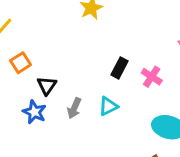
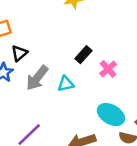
gray arrow: (74, 108) -> (37, 78), size x1.5

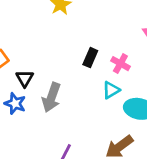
cyan triangle: (66, 84) -> (111, 90), moved

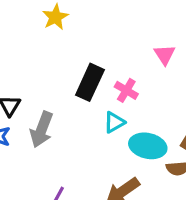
black rectangle: (90, 58) -> (90, 82), size x1.5

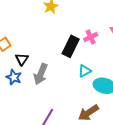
pink cross: (126, 90) -> (91, 37), moved, turned 32

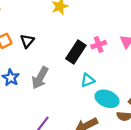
black triangle: (22, 59) -> (27, 41), moved

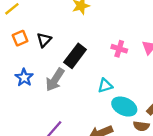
pink cross: (99, 45) -> (119, 49), turned 32
black rectangle: (76, 52) -> (75, 56), moved

